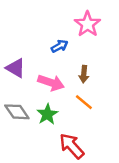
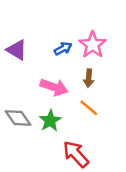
pink star: (88, 24) -> (93, 45), moved
purple triangle: (16, 68) -> (17, 50), moved

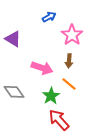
blue arrow: (63, 49) -> (49, 17), moved
green star: (50, 121) -> (51, 96), moved

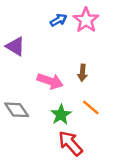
pink star: (72, 35) -> (86, 20), moved
orange line: (69, 84) -> (91, 107), moved

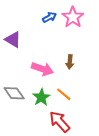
orange line: (91, 107) -> (64, 94), moved
green star: (61, 115) -> (41, 97), moved

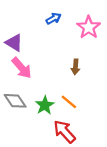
pink star: (73, 17) -> (89, 27), moved
pink arrow: (42, 69) -> (22, 68), moved, turned 30

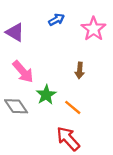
purple triangle: (14, 43) -> (15, 32), moved
green star: (45, 105) -> (46, 95), moved

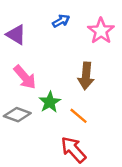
brown arrow: (80, 70) -> (86, 76), size x1.5
gray diamond: (16, 106) -> (17, 115), turned -35

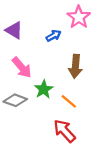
blue arrow: (61, 21) -> (54, 36), moved
pink star: (101, 31) -> (79, 17), moved

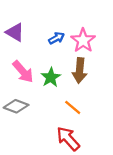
pink star: (79, 17) -> (83, 40), moved
green star: (44, 89) -> (51, 77), moved

